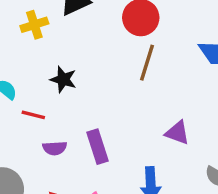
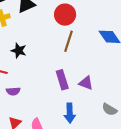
purple rectangle: (97, 147) -> (62, 80), moved

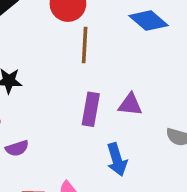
purple rectangle: (62, 80) -> (91, 109), turned 42

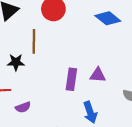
brown line: (85, 45) -> (34, 41), moved

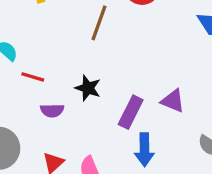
black star: (16, 62) -> (88, 88), moved
purple rectangle: (71, 79) -> (131, 112), moved

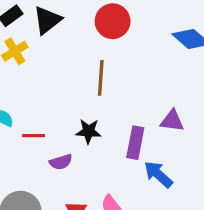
brown line: (99, 23) -> (101, 78), moved
blue arrow: (144, 150) -> (158, 174), turned 148

